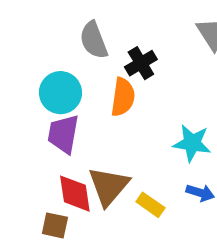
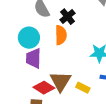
red diamond: (75, 194) -> (44, 88), turned -40

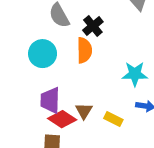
purple trapezoid: (34, 58) -> (50, 100), moved
brown triangle: (60, 81) -> (84, 111), size x0.6

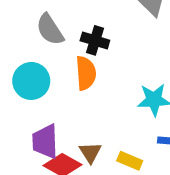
black cross: (93, 26) -> (95, 40), turned -30

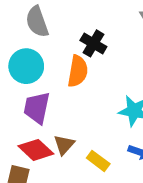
gray semicircle: (50, 30) -> (37, 22), moved
purple trapezoid: (45, 142) -> (37, 108), moved

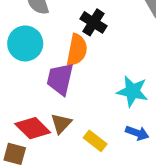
purple trapezoid: (37, 108) -> (60, 79), moved

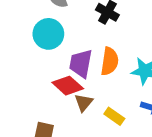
orange semicircle: (77, 50) -> (110, 61), moved
red diamond: (33, 128) -> (68, 86), moved

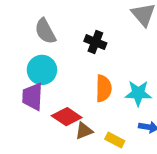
purple trapezoid: (81, 64) -> (32, 97), moved
brown triangle: (84, 103) -> (84, 131), turned 36

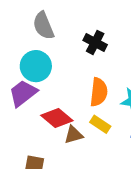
purple trapezoid: (32, 97) -> (23, 93), turned 44
yellow rectangle: (115, 140) -> (100, 124), moved

